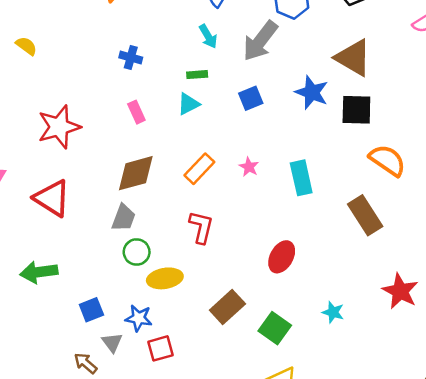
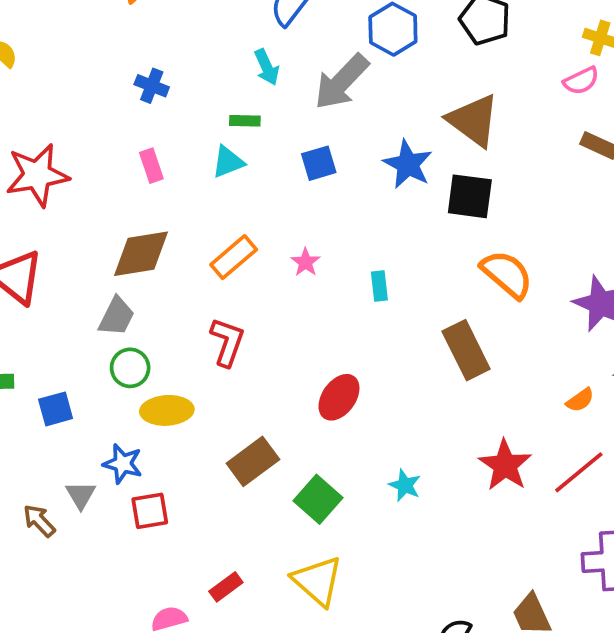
cyan rectangle: (301, 178) -> (379, 286), size x0.6
blue square: (91, 310) -> (56, 409), moved

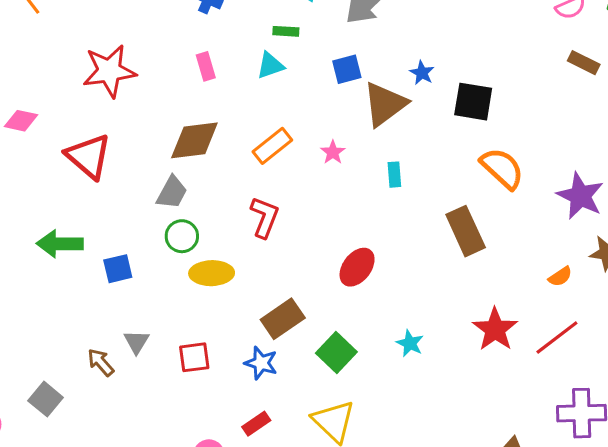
brown triangle: (473, 120) -> (385, 104), moved, turned 45
blue star: (408, 164) -> (422, 73), size x0.6
blue star: (123, 464) -> (261, 363), moved

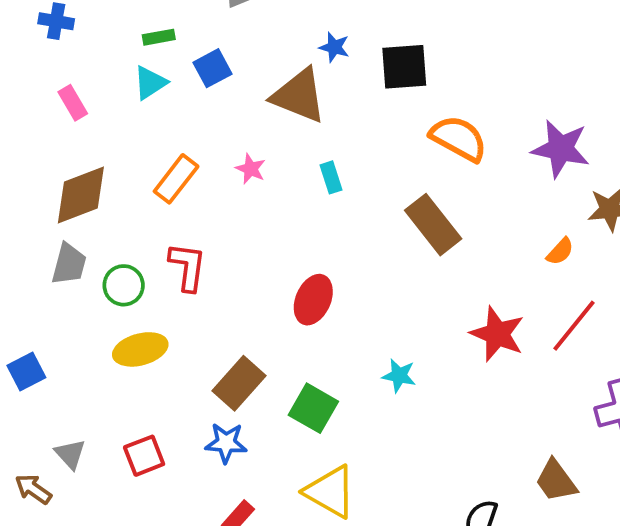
blue square: (347, 69) -> (212, 68), moved
brown triangle: (385, 104) -> (299, 96), turned -48
green circle: (182, 236) -> (124, 285), moved

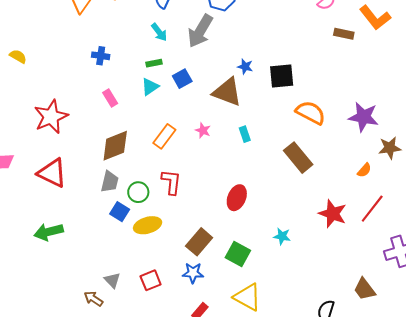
blue square: (26, 372) -> (120, 212), moved, turned -30

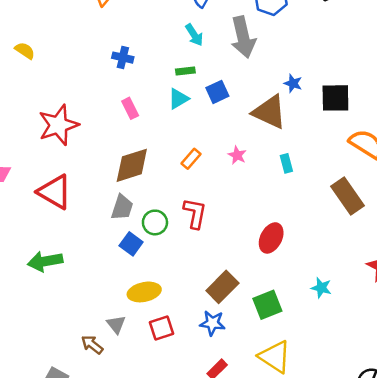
gray arrow: (200, 31) -> (243, 37), turned -48
orange rectangle: (164, 136) -> (191, 159), size x0.7
yellow ellipse: (148, 225) -> (144, 292), moved
green square: (238, 254) -> (267, 305), turned 35

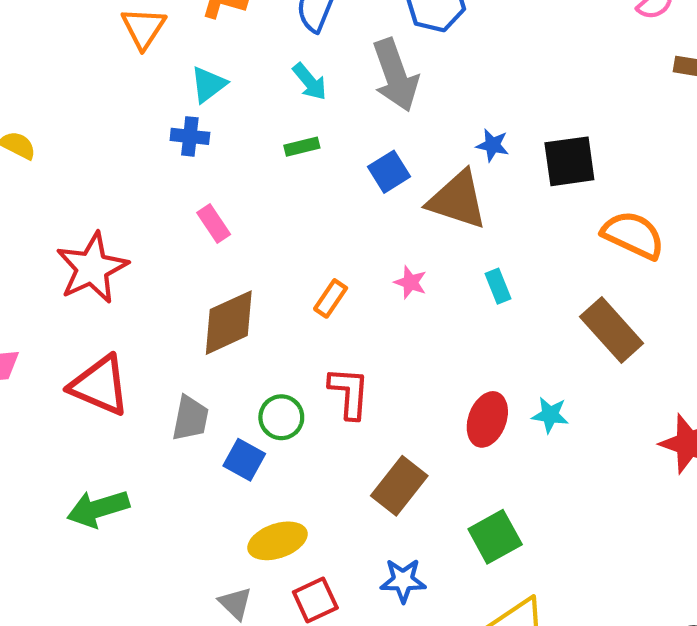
blue square: (217, 92) -> (389, 172), moved
cyan triangle: (178, 99) -> (208, 84), moved
gray trapezoid: (122, 207) -> (190, 418), moved
brown rectangle: (222, 287) -> (399, 486), moved
cyan star: (321, 288) -> (550, 415), moved

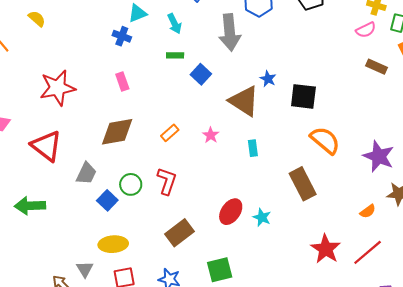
cyan arrow: (310, 82) -> (175, 24), moved
blue square: (389, 172) -> (201, 74), moved, turned -30

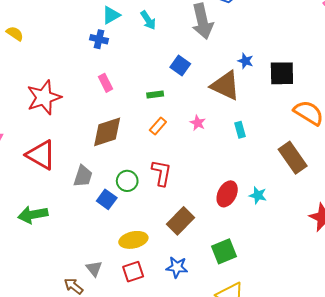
green rectangle: (175, 55) -> (155, 94), moved
yellow ellipse: (113, 244) -> (133, 240), moved

